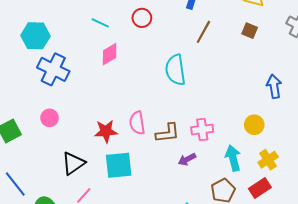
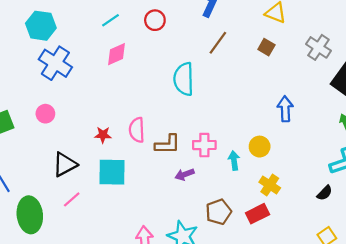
cyan line: (100, 23) -> (111, 20), turned -66
red star: (106, 131) -> (103, 135), size x0.7
cyan arrow: (233, 158) -> (234, 161), moved, size x0.7
yellow cross: (268, 160) -> (270, 185), turned -30

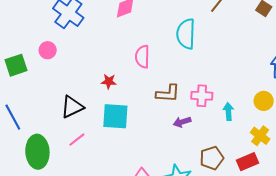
pink circle: (45, 114) -> (48, 50), moved
pink semicircle: (137, 130) -> (142, 57), moved
yellow circle: (260, 147) -> (264, 101), moved

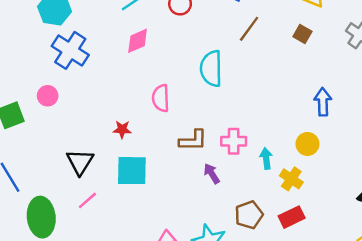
black triangle: (72, 107) -> (80, 162), turned -30
purple arrow: (182, 122) -> (212, 174), turned 78
yellow cross: (260, 136) -> (291, 179), moved

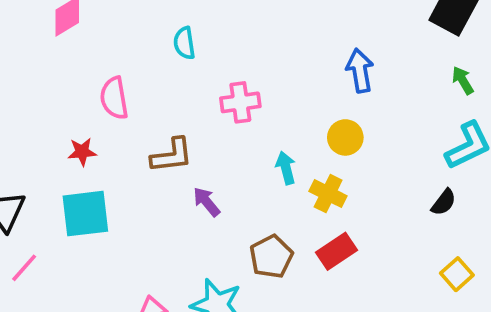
cyan semicircle: (211, 69) -> (184, 43), size x0.6
red star: (122, 129) -> (82, 152), moved
pink cross: (234, 141) -> (240, 102), moved

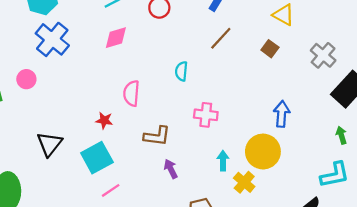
yellow circle: (345, 137) -> (263, 152), size x1.6
cyan square: (85, 214) -> (97, 158), turned -36
pink line: (24, 268) -> (111, 190), moved

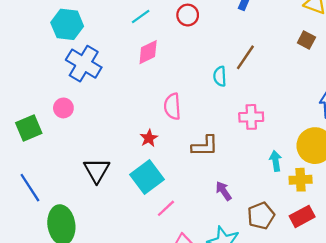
brown line: (221, 38) -> (245, 57), moved
red star: (104, 120) -> (149, 138), turned -30
purple arrow: (171, 169) -> (224, 191), moved
yellow cross: (244, 182) -> (301, 180), turned -35

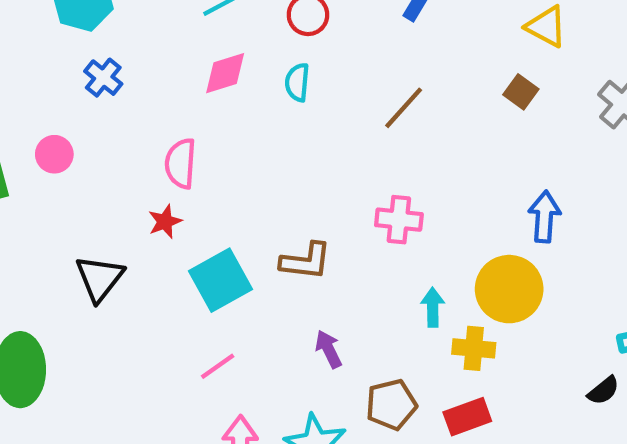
blue cross: (84, 64) -> (103, 78), size x0.6
cyan semicircle: (220, 76) -> (297, 82), moved
pink semicircle: (172, 106) -> (181, 163), moved
red star: (149, 138) -> (165, 222), moved
cyan square: (147, 177) -> (221, 280), moved

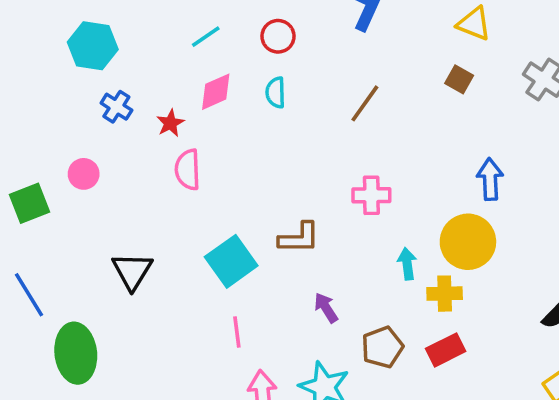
red star: (165, 222) -> (170, 123), moved
pink line: (218, 366) -> (237, 332), turned -56

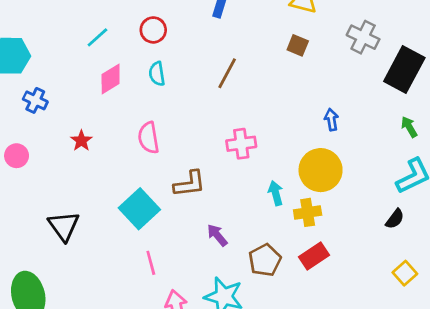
red star: (170, 123) -> (81, 141), moved
pink semicircle: (188, 170) -> (149, 138), moved
blue arrow: (490, 179) -> (331, 120), size x0.7

